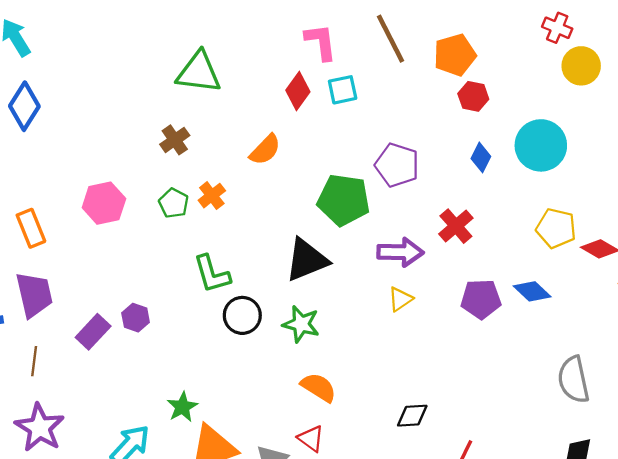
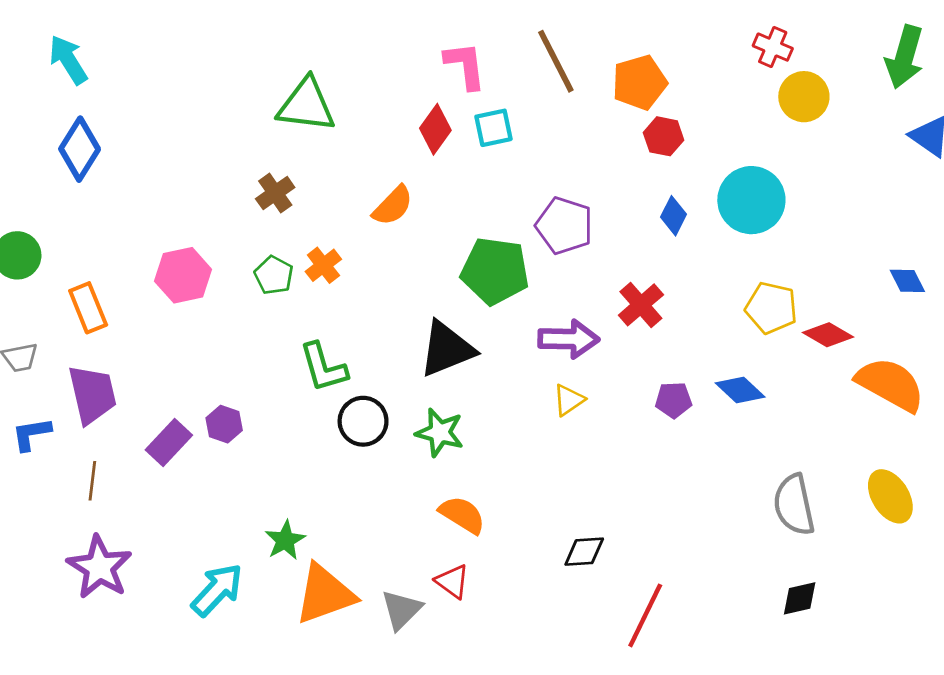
purple pentagon: (481, 299) -> (673, 400), size x0.7

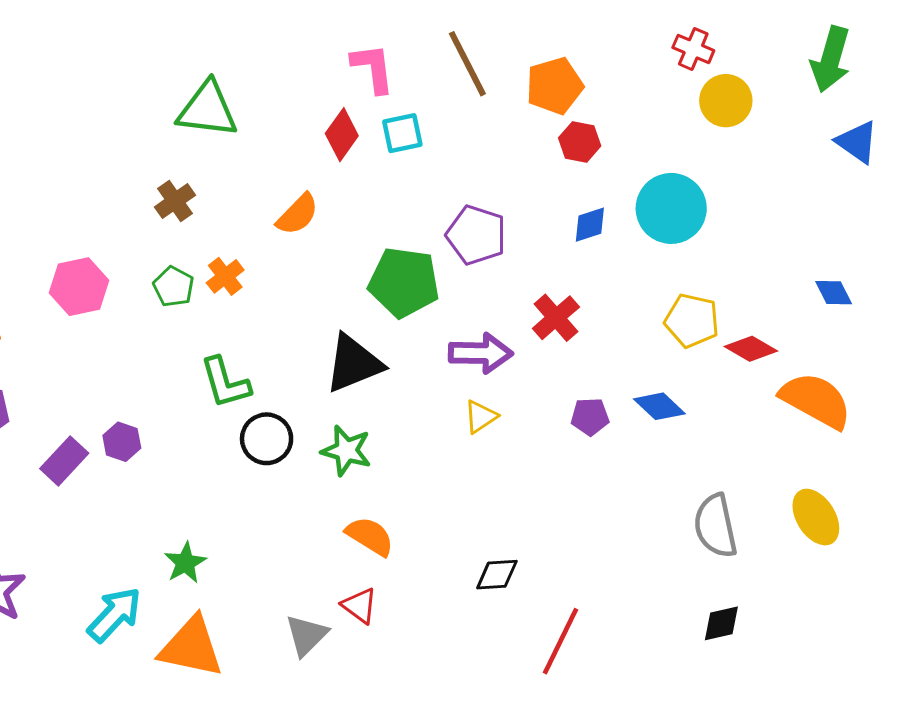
blue diamond: (673, 216) -> (590, 225), turned 45
orange triangle: (325, 594) -> (191, 647), moved, turned 32

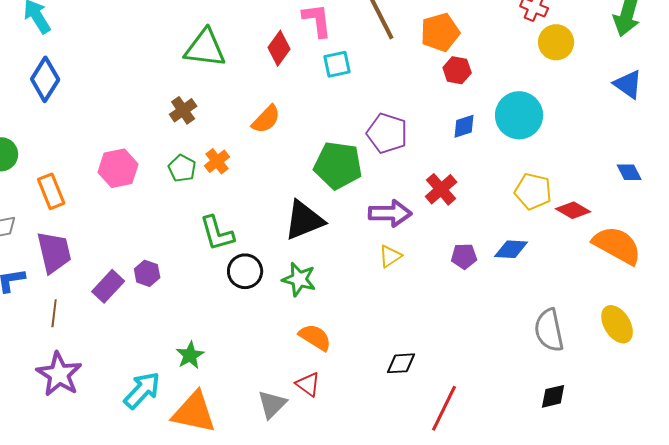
red diamond: (342, 135) -> (279, 48), moved
blue triangle: (857, 142) -> (628, 84), moved
blue diamond: (659, 406) -> (511, 249), turned -40

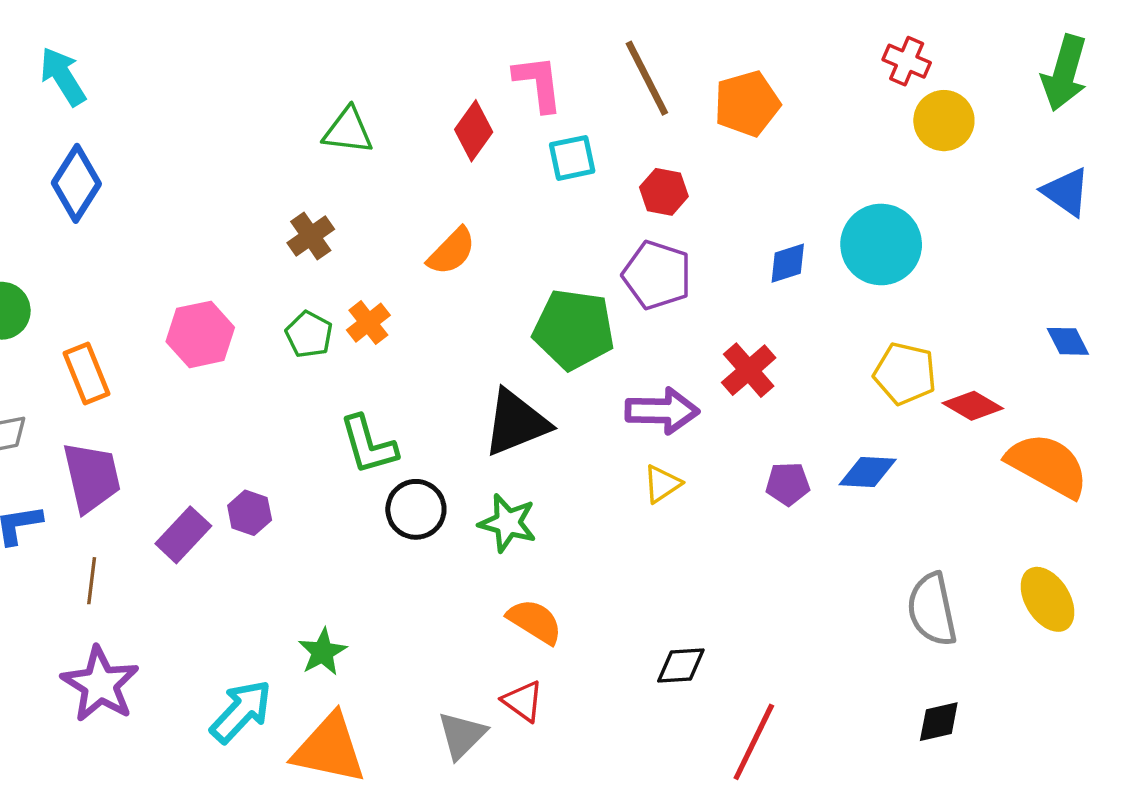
green triangle: (205, 48) -> (348, 131), size x0.7
red hexagon: (457, 70) -> (664, 192), moved

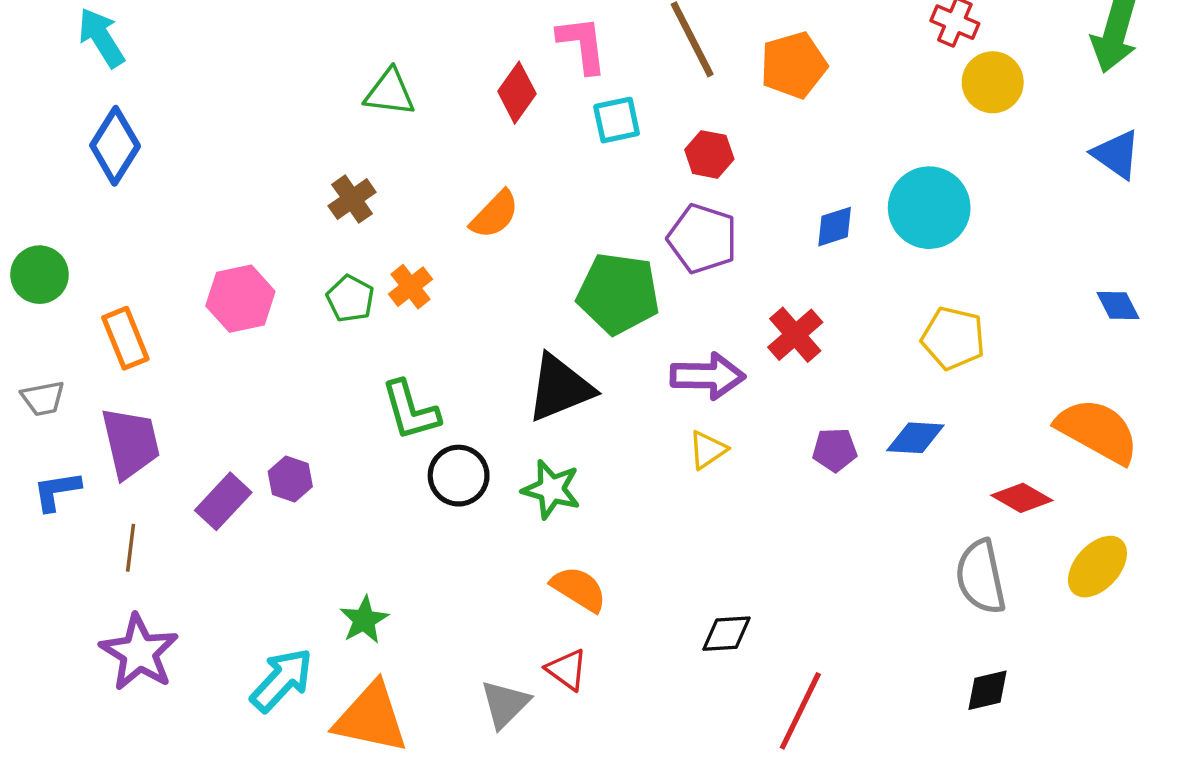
red diamond: (973, 406) -> (1022, 498), moved
yellow ellipse: (1048, 599) -> (1097, 567), turned 74

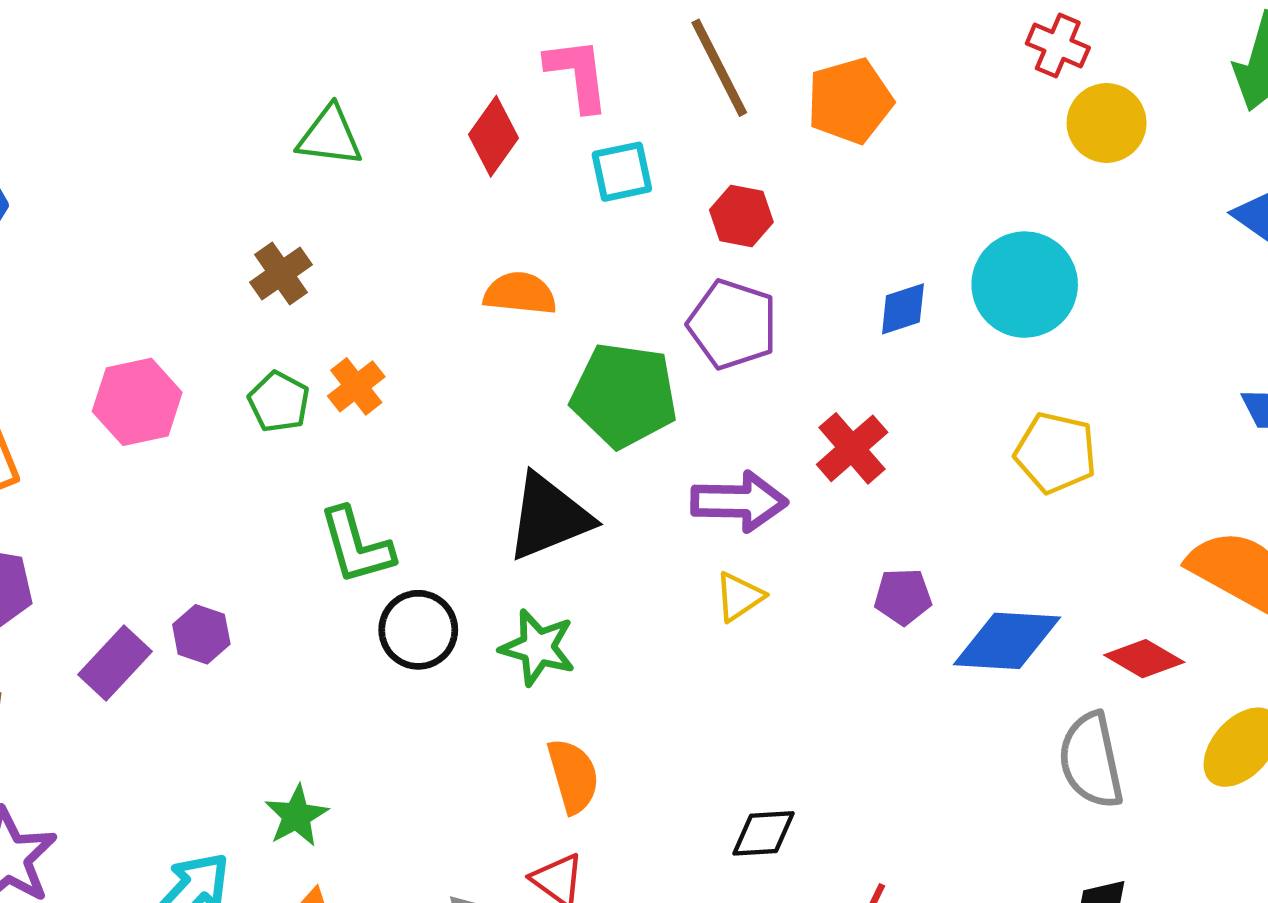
orange semicircle: (495, 215) -> (520, 293), moved, turned -128
blue diamond: (915, 438) -> (1007, 641), moved, size x1.4
orange semicircle: (579, 589) -> (573, 776), turned 42

